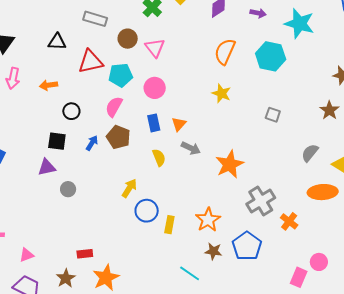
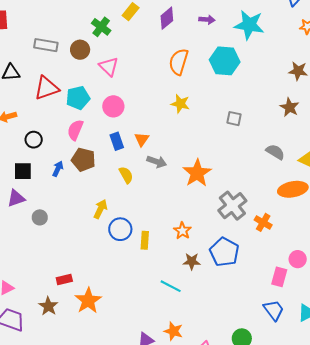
brown circle: (128, 39) -> (80, 50), moved
gray semicircle: (310, 153) -> (275, 152), turned 90
orange star: (208, 220) -> (182, 231), size x0.7

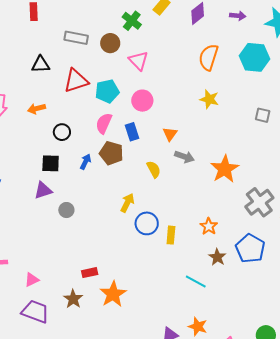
blue rectangle: (117, 141) -> (132, 132), moved
brown star: (192, 261) -> (217, 257), turned 30

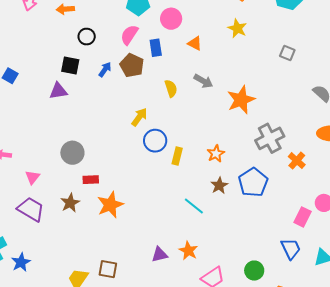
orange triangle: (170, 134) -> (195, 43), moved, turned -49
gray circle: (66, 210) -> (72, 153), moved, size x1.5
pink triangle: (32, 280) -> (32, 177), turned -35

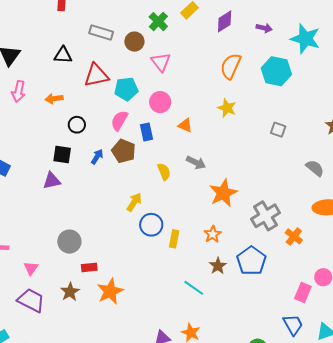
orange star: (241, 100) -> (223, 193), moved

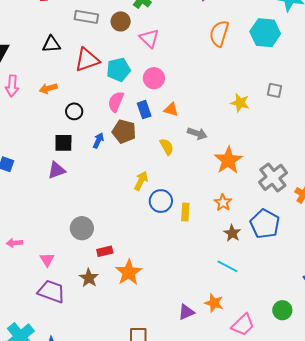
yellow star: (227, 108) -> (240, 103), moved
orange triangle: (185, 125) -> (171, 110), moved
cyan line: (194, 288) -> (228, 266), moved

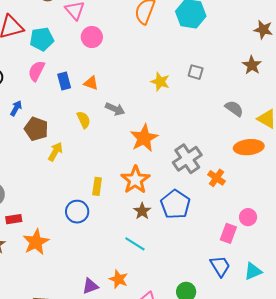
pink circle: (154, 78) -> (92, 37), moved
brown pentagon: (124, 131) -> (36, 129), moved
blue circle: (161, 201) -> (77, 212), moved
orange star: (223, 203) -> (135, 180), size x1.6

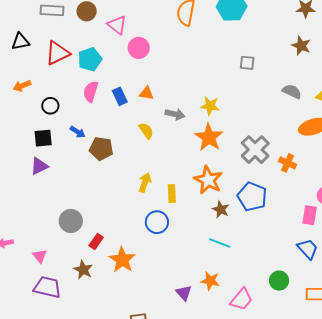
yellow star: (160, 82) -> (210, 106), moved
blue arrow: (16, 108) -> (78, 132), turned 105
yellow arrow: (55, 152) -> (145, 182), moved
red rectangle: (14, 219) -> (96, 241), turned -35
purple triangle: (90, 286) -> (184, 293), turned -42

